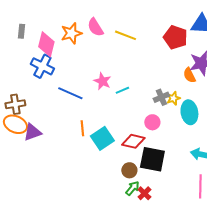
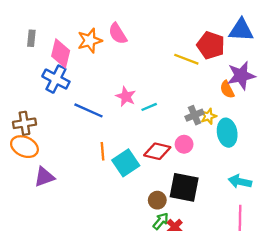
yellow line: (125, 35) -> (186, 59), moved
purple triangle: (32, 132) -> (44, 177), moved
red diamond: (133, 141) -> (157, 151), moved

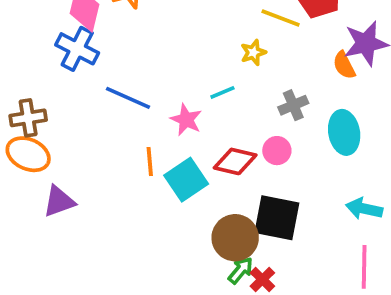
pink star: (126, 96) -> (186, 120), moved
yellow star: (209, 116) -> (253, 52), moved
brown circle: (157, 200) -> (235, 238), size x1.6

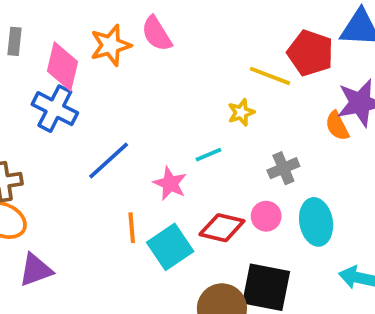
blue line: (128, 98) -> (109, 160), turned -66
cyan ellipse: (344, 132) -> (316, 222), moved

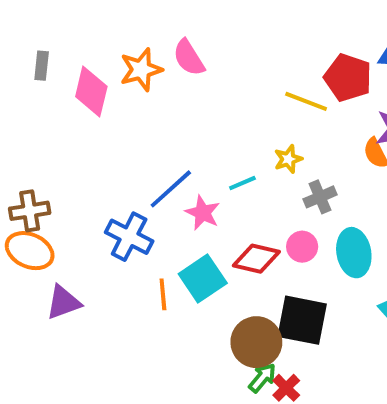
blue cross: (55, 109) -> (129, 237), moved
yellow star: (241, 112) -> (288, 159), moved
blue line: (109, 160) -> (171, 189), moved
orange line: (132, 228) -> (163, 294), moved

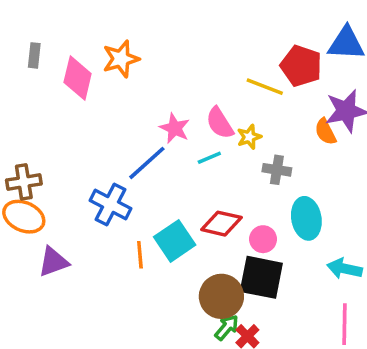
pink semicircle: (189, 58) -> (220, 123), moved
gray cross: (320, 197) -> (277, 170), turned 32
pink star: (203, 213) -> (175, 128), moved
pink circle: (302, 247) -> (263, 239), moved

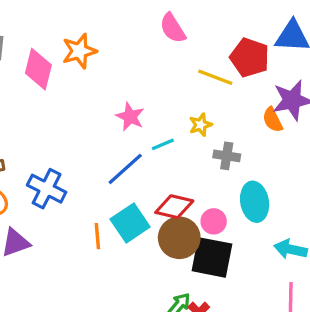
pink semicircle: (220, 123) -> (173, 28), moved
blue line: (147, 163) -> (125, 169), moved
blue cross: (110, 204) -> (47, 189), moved
brown circle: (221, 296) -> (179, 238), moved

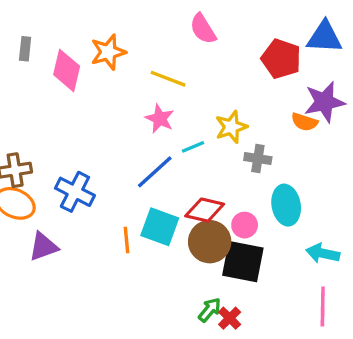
yellow line: (215, 77) -> (168, 79), moved
orange semicircle: (273, 120) -> (304, 122), turned -45
yellow star: (201, 125) -> (231, 127), size x1.4
cyan square: (130, 223) -> (160, 227), turned -36

